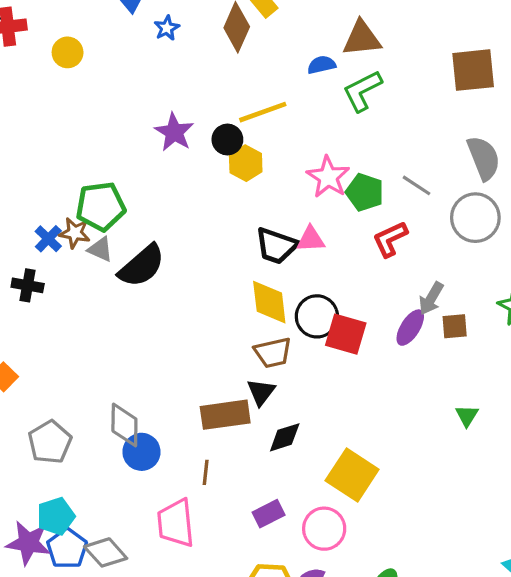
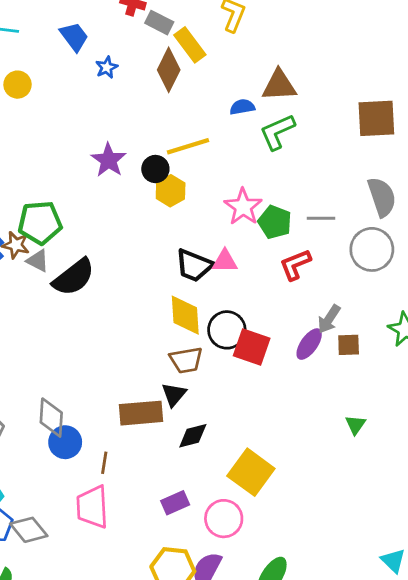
gray line: (416, 185) -> (321, 218), turned -36
brown line: (206, 472) -> (104, 463), moved

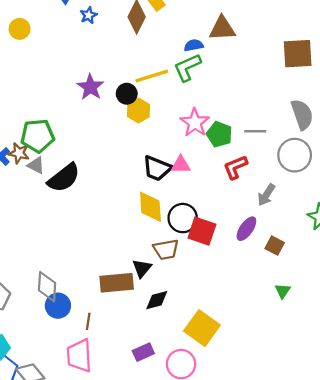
green L-shape: (277, 132) -> (187, 67), moved
gray arrow: (329, 319) -> (266, 195), moved
brown square: (349, 345) -> (275, 246), moved, turned 30
brown trapezoid: (186, 360) -> (166, 249), moved

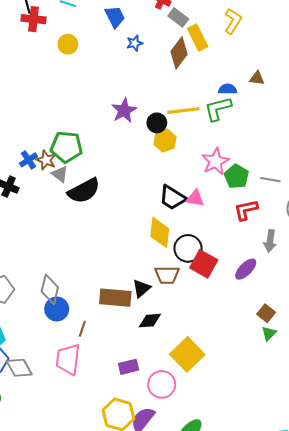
brown triangle: (222, 28) -> (257, 78), size x0.6
gray arrow: (266, 195) -> (270, 241), turned -35
brown square: (275, 246) -> (266, 313), moved

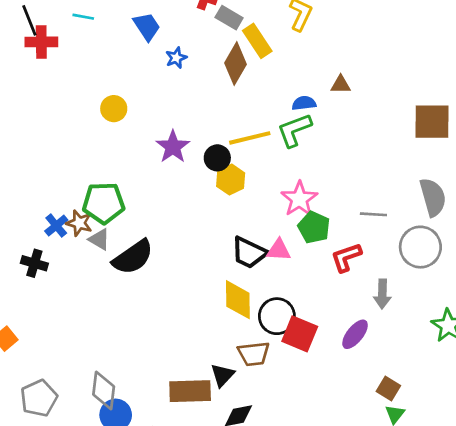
yellow circle: (68, 44) -> (114, 109), moved
green pentagon: (236, 176) -> (314, 227), moved

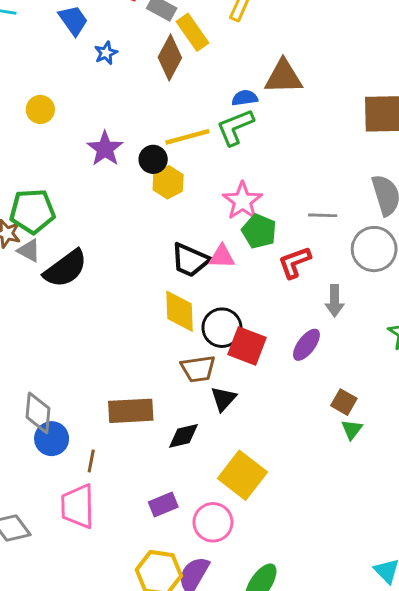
brown triangle: (341, 85) -> (283, 77), size x1.8
black triangle: (223, 375) -> (223, 399), moved

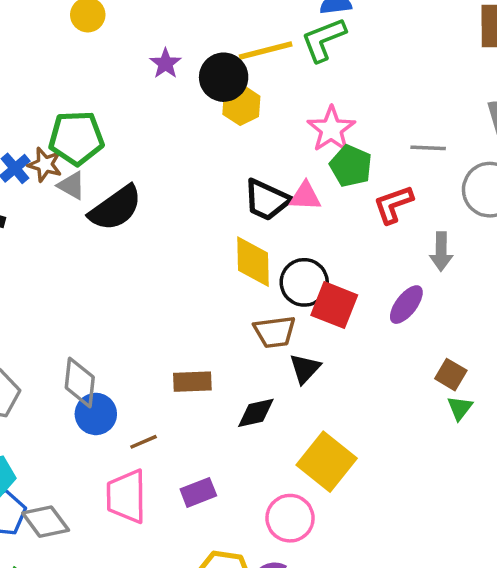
purple star: (105, 149) -> (165, 64), size x0.7
black circle: (153, 159) -> (224, 77), size x1.4
brown rectangle: (131, 411) -> (192, 382), size x0.7
brown line: (91, 461) -> (143, 442), turned 55
purple rectangle: (163, 504) -> (198, 492), moved

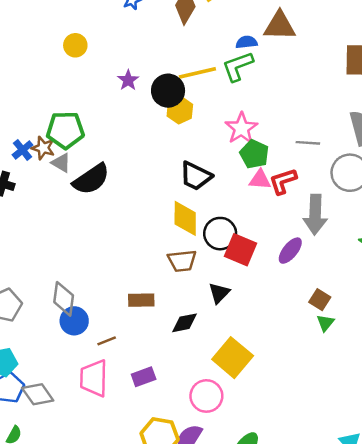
pink triangle: (305, 196) -> (260, 180), moved
gray arrow: (441, 252) -> (315, 215), size x1.5
brown trapezoid: (275, 332) -> (182, 261), moved

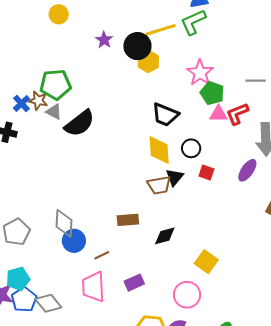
black circle: (220, 234) -> (191, 148), moved, size x0.7
red square: (240, 250) -> (206, 173), size x0.6
black triangle: (219, 293) -> (175, 177), moved
yellow square: (233, 358) -> (206, 262), size x0.7

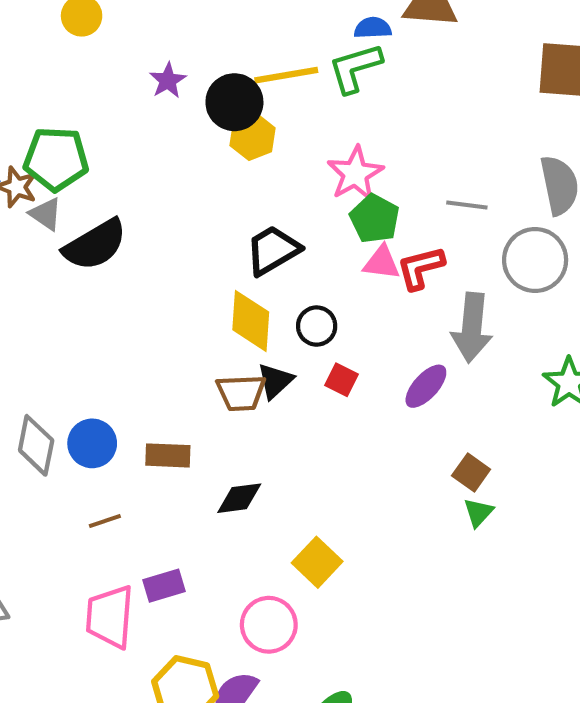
black trapezoid: (165, 115) -> (273, 250), turned 120
blue circle: (74, 241) -> (92, 443), moved
pink trapezoid: (93, 287) -> (110, 617), moved

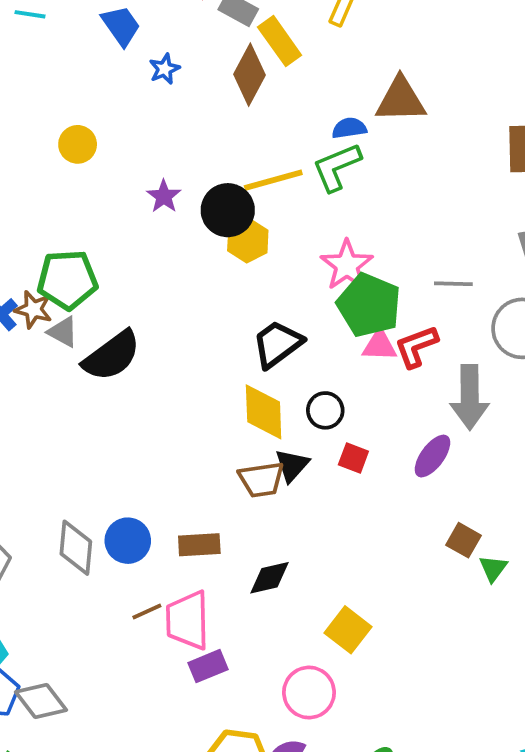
green pentagon: (375, 219) -> (369, 305), size x1.4
brown square: (471, 473) -> (463, 540), moved
pink trapezoid: (110, 617) -> (188, 620), moved

